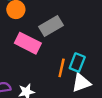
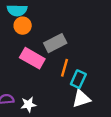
orange line: (62, 68) -> (65, 68), moved

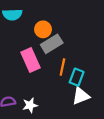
orange circle: (23, 26) -> (43, 29), moved
pink rectangle: (32, 58) -> (31, 60), turned 40

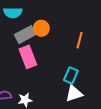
gray rectangle: (52, 44) -> (25, 35), moved
orange line: (62, 67) -> (80, 40), moved

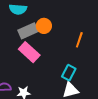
pink rectangle: (28, 57) -> (29, 52), turned -30

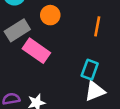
gray rectangle: (28, 31) -> (17, 30), moved

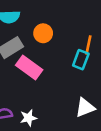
cyan rectangle: (90, 70) -> (81, 60), moved

